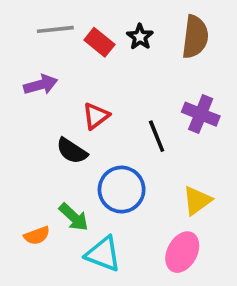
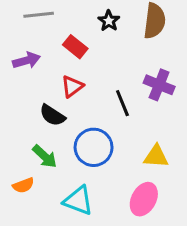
red rectangle: (99, 42) -> (75, 47), moved
yellow triangle: (197, 201) -> (156, 156), turned 40
green arrow: (74, 217) -> (45, 156), moved

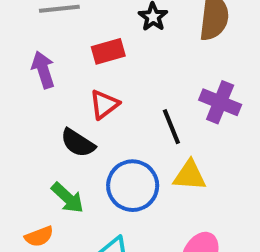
red rectangle: (75, 47) -> (108, 51), turned -55
purple arrow: (26, 60) -> (43, 70), turned -92
yellow triangle: (156, 156) -> (190, 175), moved

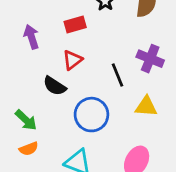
yellow triangle: (190, 175) -> (146, 106), moved
green arrow: (68, 198) -> (26, 120), moved

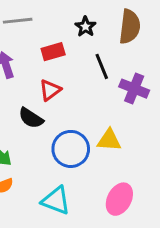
black line: (117, 75) -> (102, 66), moved
yellow triangle: (146, 106) -> (109, 140), moved

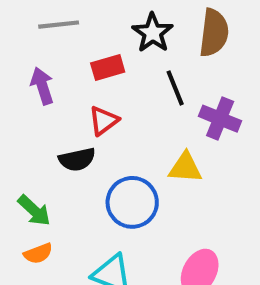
black star: (85, 27) -> (153, 33), size x1.4
black semicircle: (31, 118) -> (77, 159), turned -45
yellow triangle: (109, 140) -> (185, 168), moved

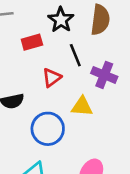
red triangle: (104, 121) -> (52, 78), moved

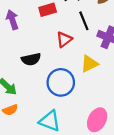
yellow triangle: (82, 106) -> (89, 64), turned -30

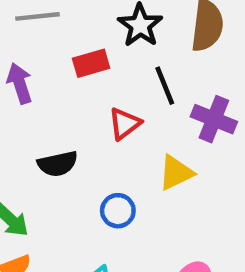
blue circle: (61, 82) -> (118, 211), size x0.6

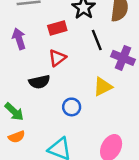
red triangle: (125, 124) -> (57, 58), moved

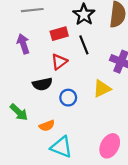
black line: (97, 40) -> (84, 45), moved
blue circle: (72, 107) -> (68, 98), moved
orange semicircle: (17, 137) -> (47, 126), moved

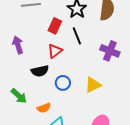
red rectangle: (59, 34) -> (55, 26), turned -49
purple arrow: (23, 44) -> (18, 45), moved
yellow triangle: (102, 89) -> (93, 85), moved

